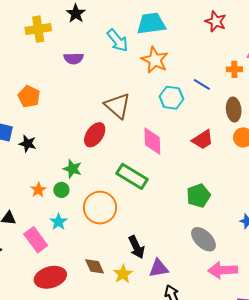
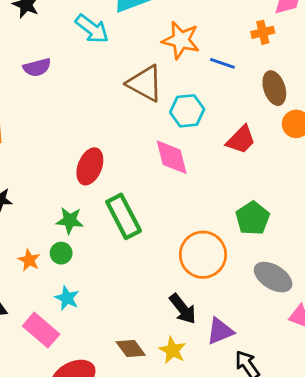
orange star: (155, 60) -> (181, 40), moved
cyan hexagon: (171, 98) -> (187, 111), moved
brown triangle: (117, 106) -> (145, 83), moved
green rectangle: (132, 176) -> (124, 216), moved, turned 44
orange circle: (100, 208) -> (203, 255), moved

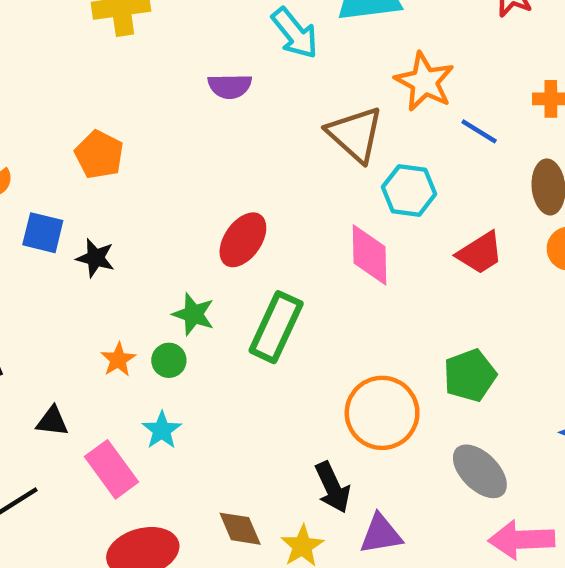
purple semicircle: (37, 67) -> (230, 86), moved
green rectangle: (124, 216) -> (276, 327), turned 39

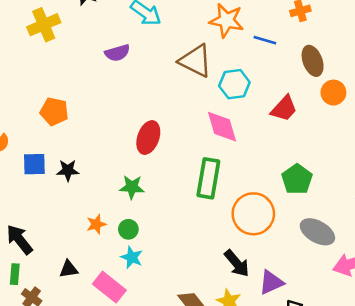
green rectangle: (276, 327) -> (208, 178), moved
orange star: (118, 360) -> (96, 224), turned 30
green circle: (169, 360) -> (128, 229), moved

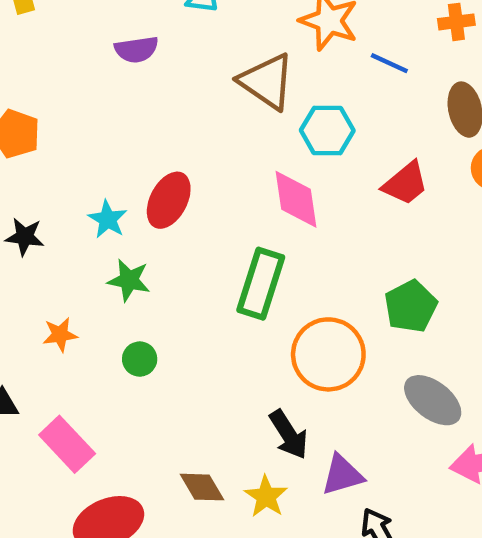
green circle: (128, 229) -> (140, 359), moved
cyan star: (132, 257) -> (108, 219), moved

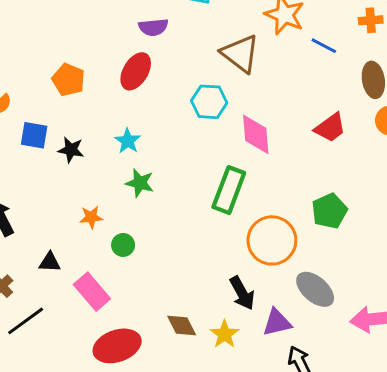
cyan hexagon: (327, 130) -> (209, 102), moved
red ellipse: (169, 200) -> (136, 71), moved
green circle: (140, 359) -> (123, 245), moved
gray ellipse: (433, 400) -> (315, 289), moved

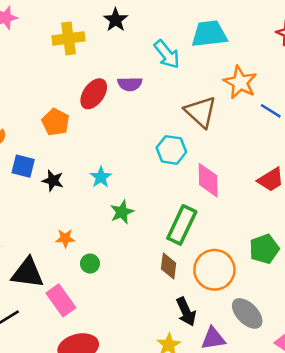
red ellipse: (136, 71) -> (94, 94), moved
green star: (140, 183) -> (122, 212), moved, turned 30
black triangle: (50, 262) -> (28, 273), size x1.8
brown diamond: (182, 326) -> (169, 266), moved, turned 30

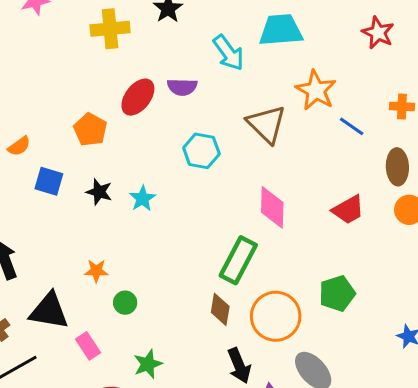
cyan hexagon: (171, 150) -> (201, 151), moved
black star: (53, 181) -> (99, 192), moved
green star: (122, 212) -> (148, 364), moved
pink rectangle: (61, 300) -> (88, 346), size x0.7

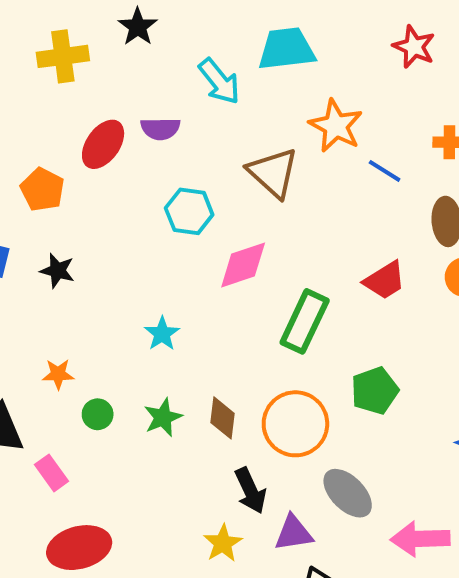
cyan star: (142, 198) -> (162, 334), moved
pink diamond: (272, 207) -> (243, 265), moved, turned 72
green rectangle: (238, 260) -> (305, 321), moved
green star: (148, 364) -> (163, 417), moved

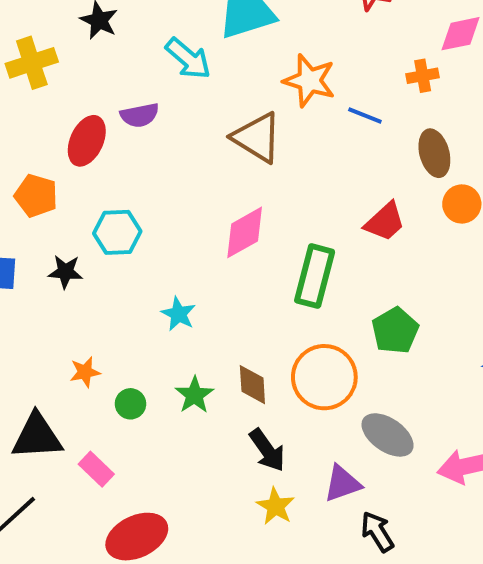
cyan hexagon: (189, 211) -> (117, 232), moved
black arrow: (250, 491) -> (267, 450), moved

